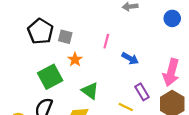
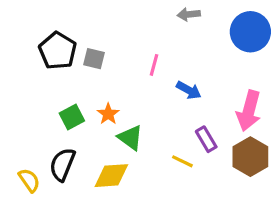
blue circle: (172, 18) -> (250, 32), size x1.6
orange star: (75, 59) -> (108, 114), moved
green square: (50, 77) -> (72, 117), size x0.7

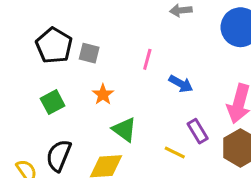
orange star: (108, 114) -> (103, 94), moved
green square: (72, 117) -> (53, 102), moved

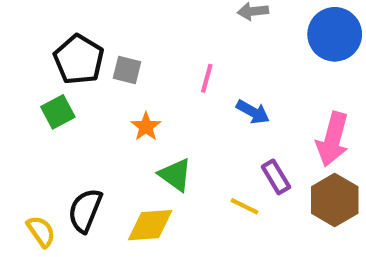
green square: (53, 102) -> (58, 112), moved

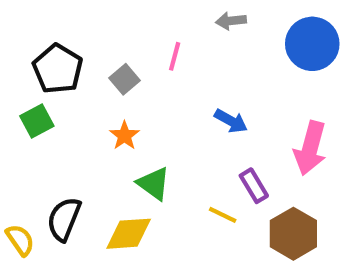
gray square: (127, 70) -> (124, 79), moved, turned 36
pink line: (207, 78) -> (175, 56), moved
brown hexagon: (335, 200) -> (293, 234), moved

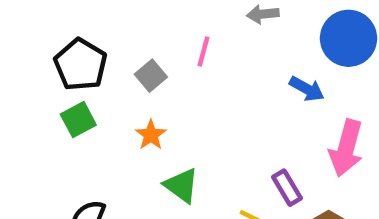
green square: (37, 121) -> (78, 120), moved
blue arrow: (231, 121) -> (307, 89), moved

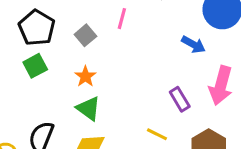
green triangle: (182, 185) -> (88, 108), moved
purple rectangle: (287, 188) -> (180, 99), moved

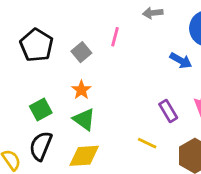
green square: (35, 66) -> (41, 110), moved

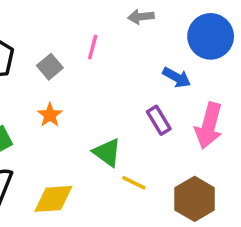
purple rectangle: (168, 111) -> (159, 120), moved
green triangle: (84, 119) -> (107, 152), moved

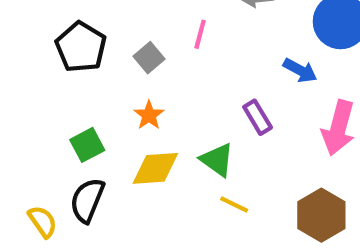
purple rectangle: (159, 120) -> (258, 117), moved
yellow line: (134, 183) -> (234, 204), moved
yellow diamond: (53, 199) -> (155, 168), moved

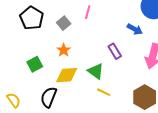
black semicircle: (87, 200) -> (49, 97), moved

